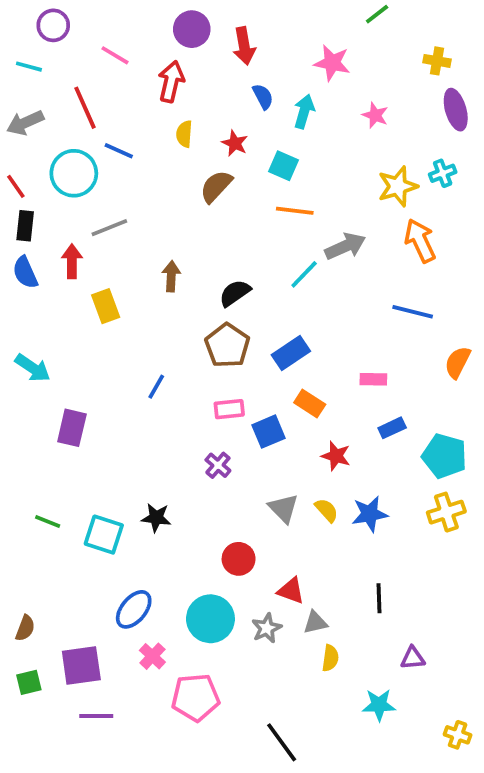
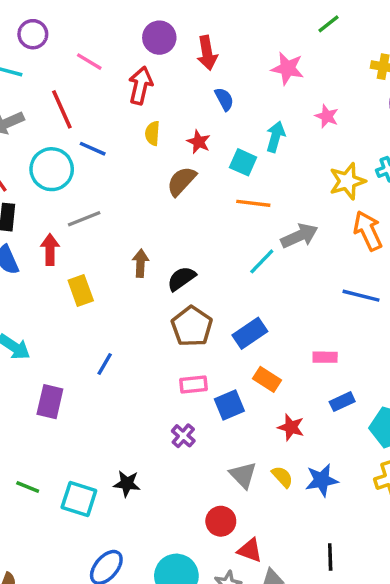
cyan arrow: (304, 111) -> (276, 137), moved
black semicircle: (235, 293) -> (182, 279), moved
blue line: (156, 387) -> (105, 364), moved
red circle: (239, 559) -> (221, 521), moved

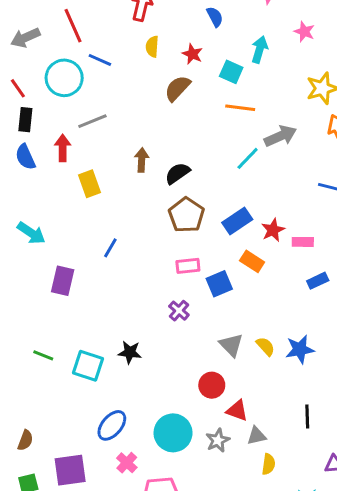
red star: (291, 427) -> (273, 230), moved, turned 30

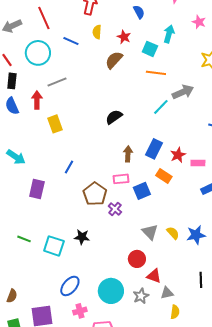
blue line: (100, 60) -> (71, 41), moved
brown arrow: (142, 160) -> (128, 154), moved
brown pentagon: (186, 215) -> (95, 194), moved
blue rectangle: (237, 221) -> (154, 149), turned -30
pink cross: (127, 463) -> (80, 311), turned 32

